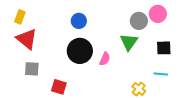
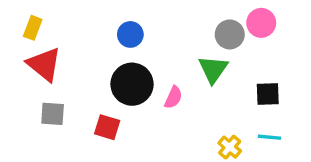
black square: (164, 48) -> (268, 94), moved
cyan line: (161, 74) -> (269, 137), moved
red square: (59, 87) -> (107, 127), moved

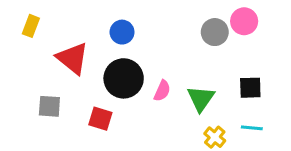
red triangle: (44, 64) -> (73, 58), moved
green triangle: (213, 69) -> (201, 99), moved

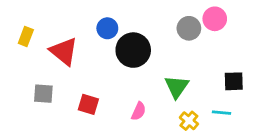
yellow rectangle: (31, 26) -> (26, 36), moved
black circle: (124, 78) -> (133, 50), moved
black square: (250, 88) -> (234, 81), moved
pink semicircle: (162, 91) -> (139, 111), moved

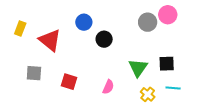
black circle: (133, 50) -> (104, 39), size x0.6
black square: (234, 81) -> (167, 64), moved

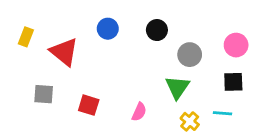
pink circle: (168, 15) -> (236, 45), moved
gray circle: (148, 22) -> (190, 55), moved
black circle: (104, 39) -> (157, 30), moved
black square: (167, 64) -> (233, 82), moved

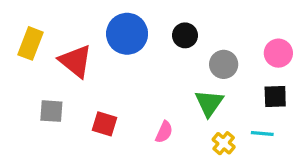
blue circle: (108, 29) -> (127, 34), size x1.6
yellow rectangle: (26, 37) -> (30, 43), size x1.4

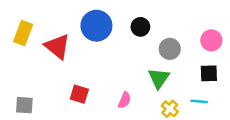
gray square: (51, 111) -> (24, 105), moved

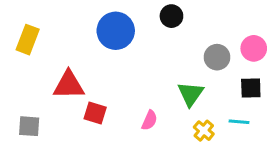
black circle: (140, 27) -> (171, 16), moved
red triangle: (57, 46) -> (69, 85), moved, turned -40
gray circle: (170, 49) -> (217, 57), moved

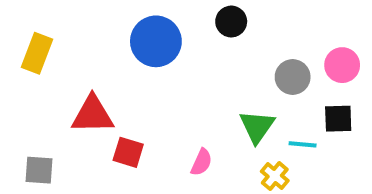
cyan line: (239, 122) -> (303, 144), moved

